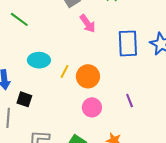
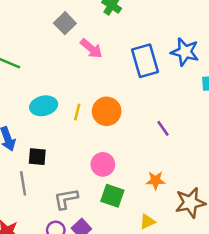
pink circle: (92, 107) -> (103, 164), moved

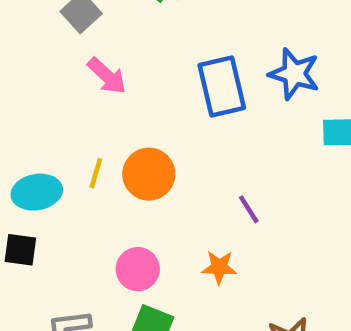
pink arrow: (91, 48) -> (107, 76), moved
cyan ellipse: (44, 106) -> (37, 192), moved
orange star: (156, 180) -> (219, 267), moved

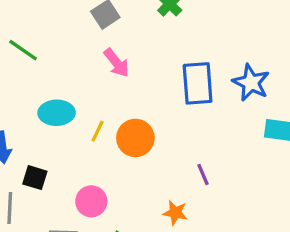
cyan ellipse: (37, 192) -> (57, 113), moved
pink circle: (138, 269) -> (91, 201), moved

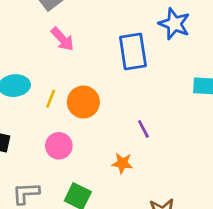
blue star: (251, 83) -> (174, 24), moved
pink circle: (91, 201) -> (59, 146), moved

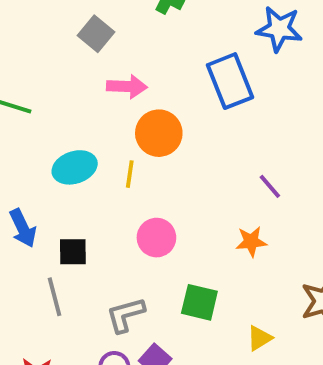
pink arrow: (62, 39) -> (127, 87), turned -32
orange circle: (83, 102) -> (159, 133), moved

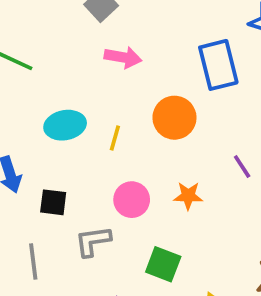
orange circle: (159, 133) -> (174, 118), moved
orange star: (251, 242) -> (188, 196), moved
gray line: (54, 297) -> (33, 262), moved
gray L-shape: (126, 315) -> (93, 241), moved

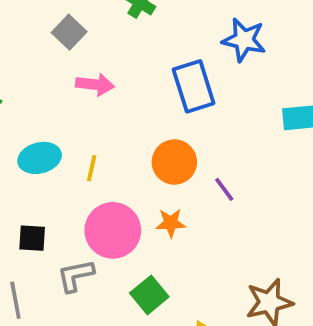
orange circle: (174, 118) -> (174, 162), moved
pink circle: (132, 200) -> (113, 230), size x1.5
green square: (163, 264) -> (149, 295), turned 33

